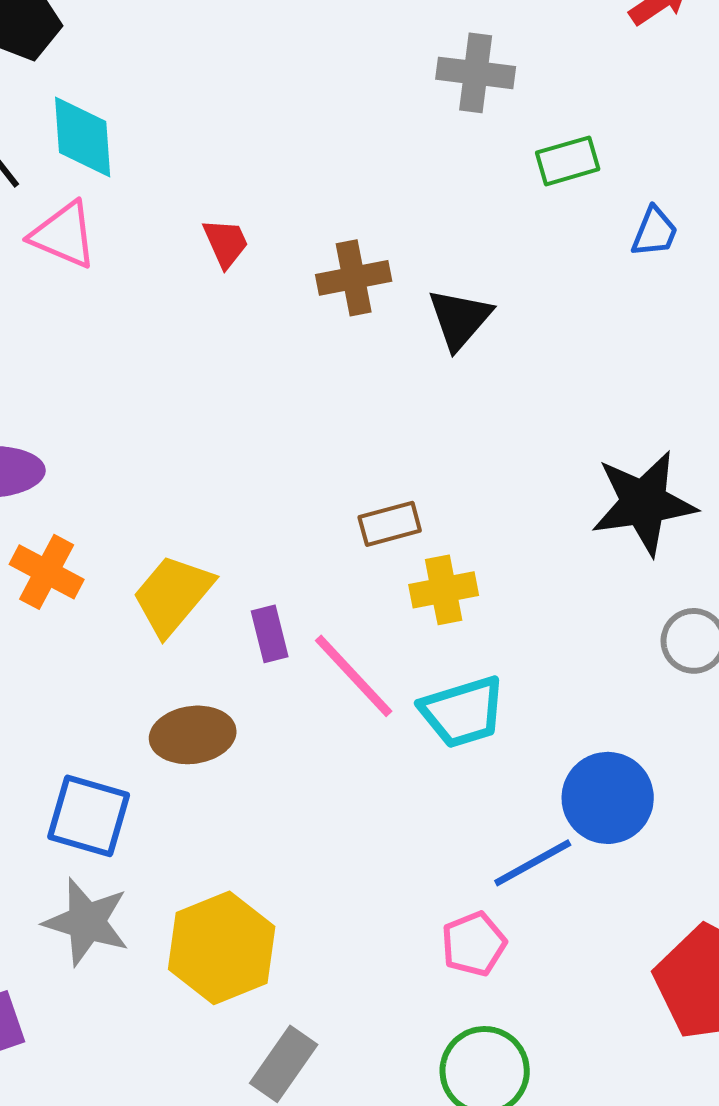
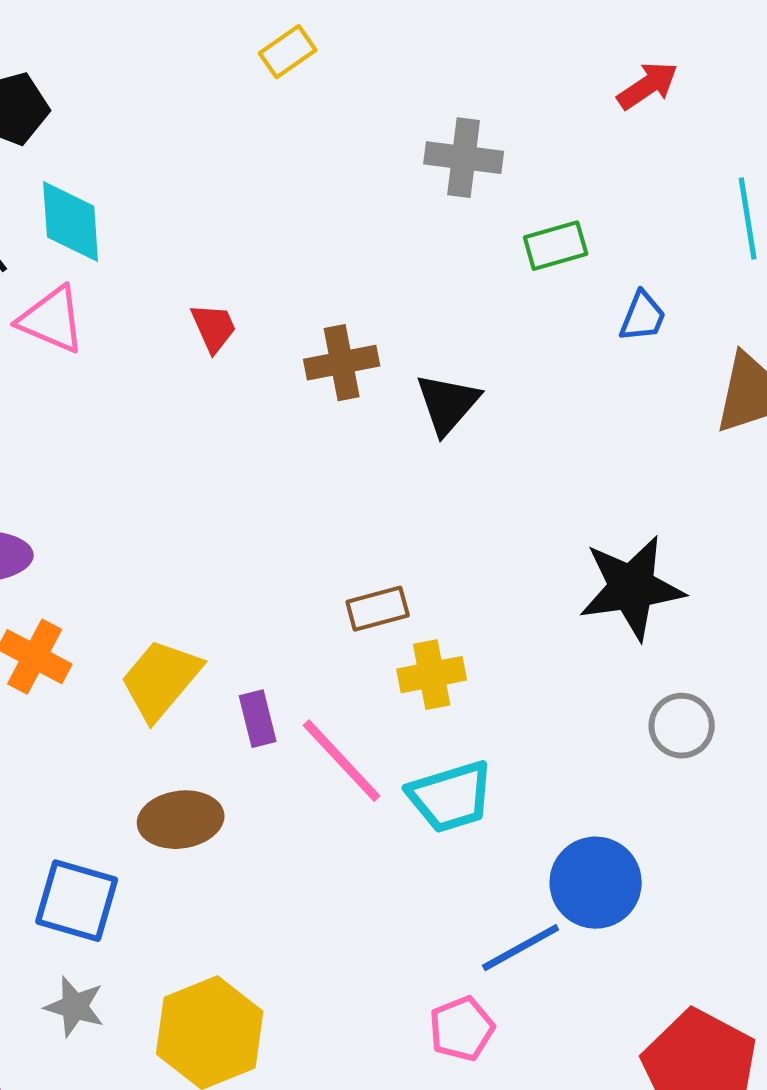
gray star: (87, 922) -> (75, 1007), size x0.7

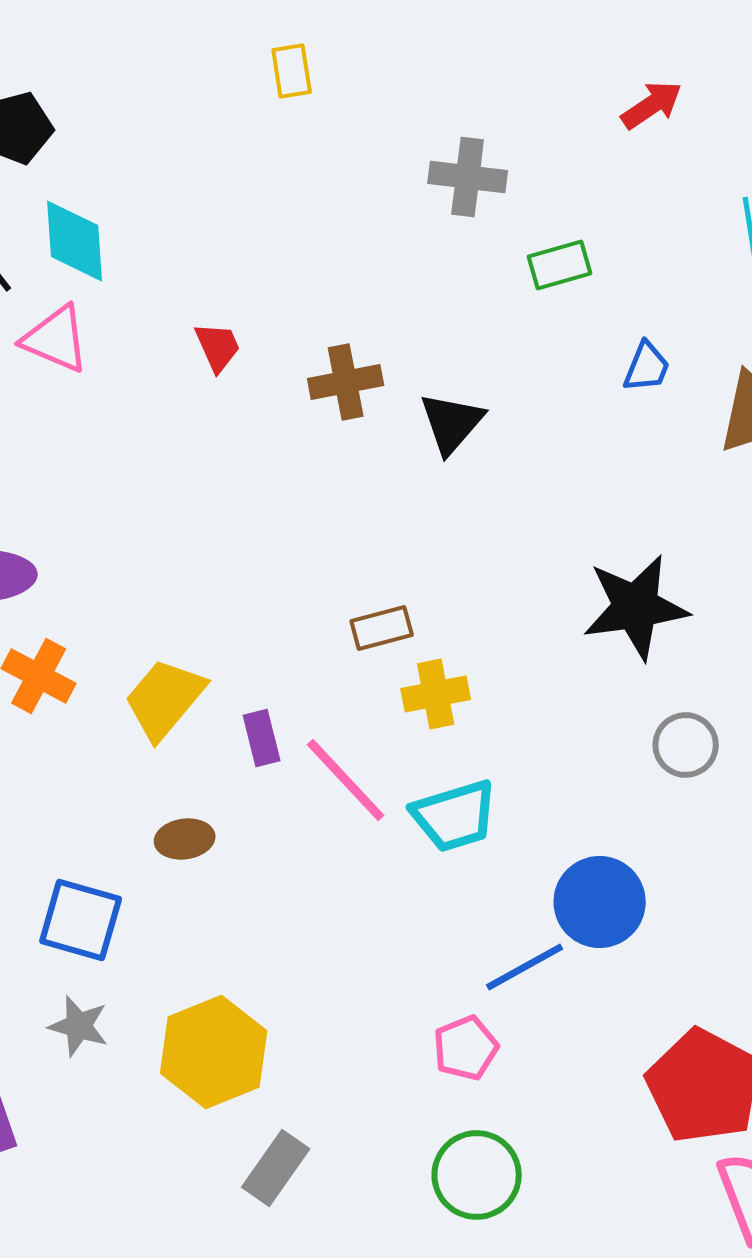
yellow rectangle: (288, 52) -> (292, 71), turned -64
blue trapezoid: (643, 317) -> (647, 367), moved
brown ellipse: (181, 820) -> (185, 839), size x0.7

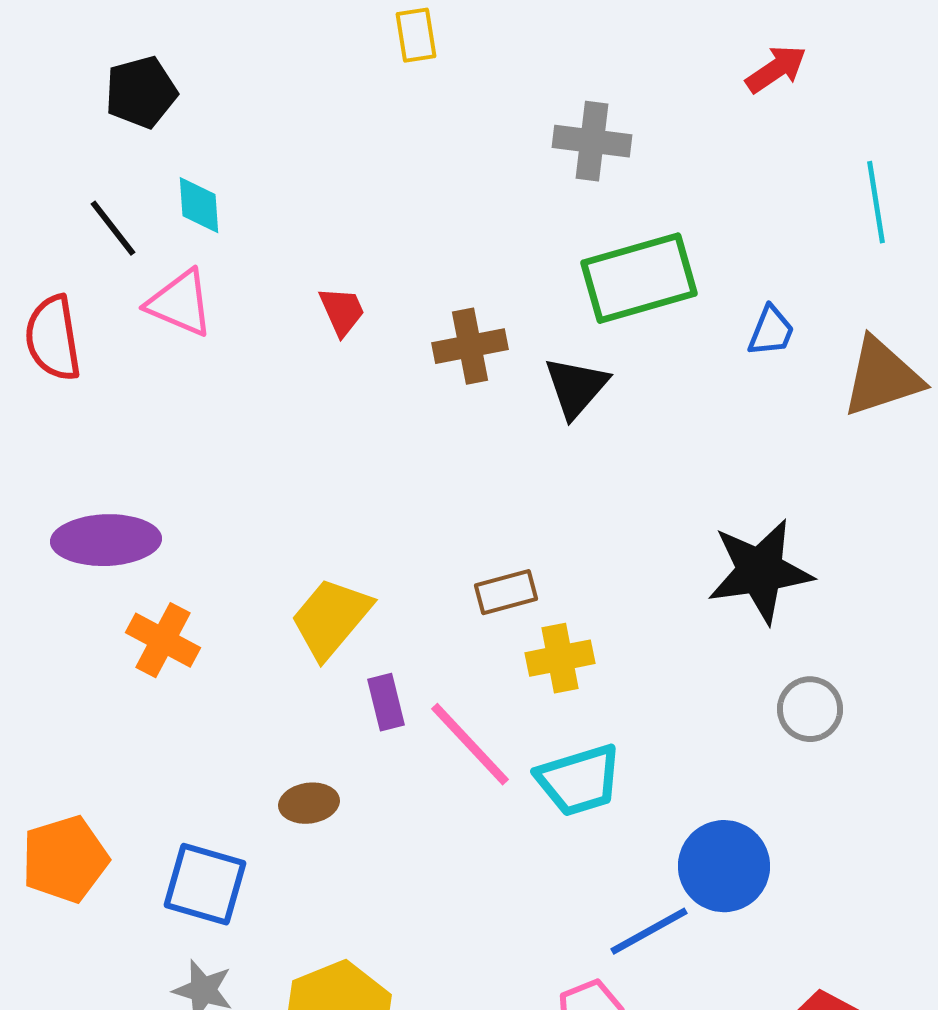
cyan diamond: (75, 241) -> (199, 205), size x0.7
green rectangle: (560, 265) -> (639, 278), moved, size x1.8
yellow trapezoid: (165, 699) -> (331, 618), moved

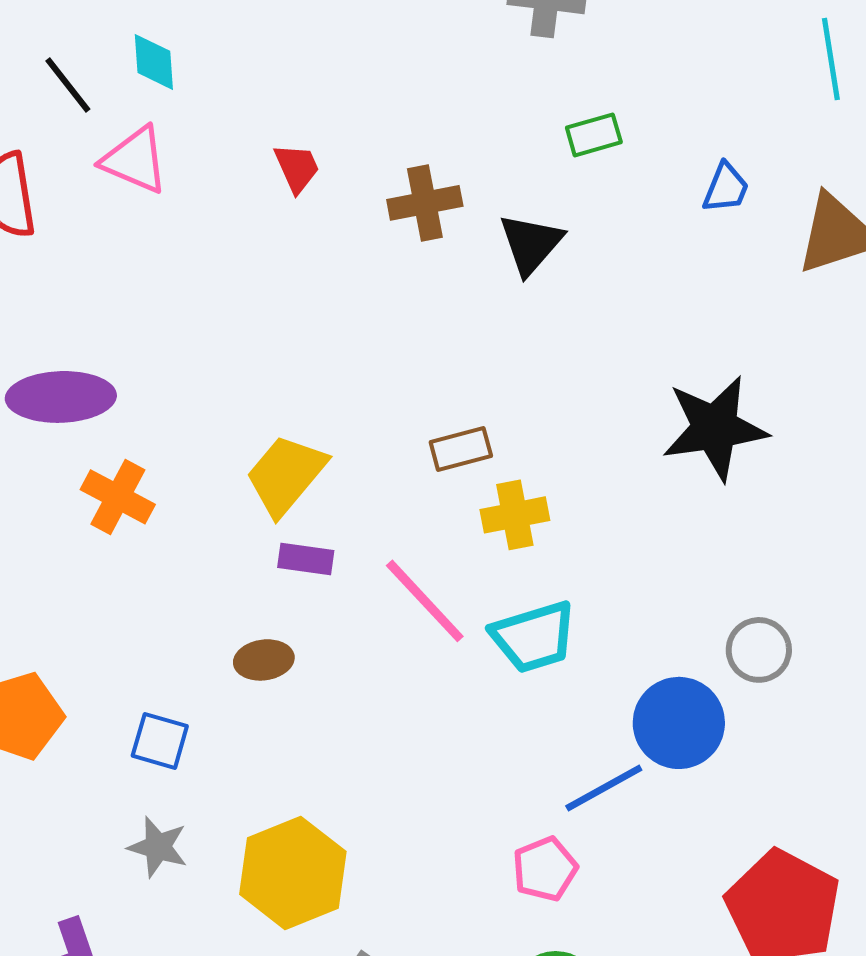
green rectangle: (639, 278) -> (594, 135), size x0.5
purple rectangle: (386, 702) -> (306, 559), moved, turned -68
gray circle: (810, 709) -> (759, 650), moved
blue square: (205, 884) -> (160, 741), size x0.7

